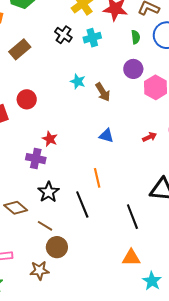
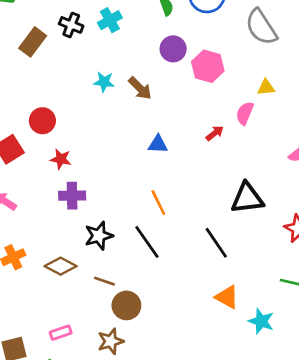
brown rectangle: (20, 49) -> (33, 42), moved
red star: (50, 139) -> (61, 159), moved
black star: (48, 192) -> (99, 236), turned 30
orange triangle: (131, 258) -> (227, 297), turned 42

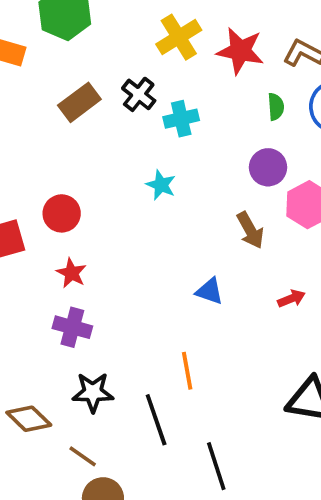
cyan cross: (110, 20) -> (181, 119), moved
brown arrow: (140, 88) -> (250, 230), moved
black line: (216, 243) -> (216, 466), moved

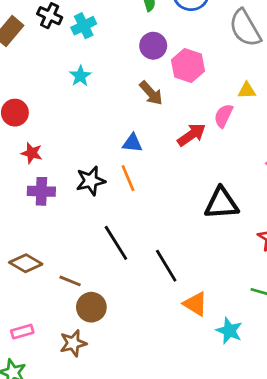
cyan star: (161, 185) -> (80, 76), turned 30
red arrow: (291, 299) -> (192, 135), size x1.5
orange line: (187, 371) -> (128, 178), moved
black star: (93, 392) -> (91, 181), moved

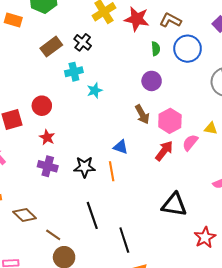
cyan cross: (84, 26) -> (74, 72), moved
pink hexagon: (188, 65) -> (170, 121), moved
red arrow: (192, 135) -> (164, 151), turned -30

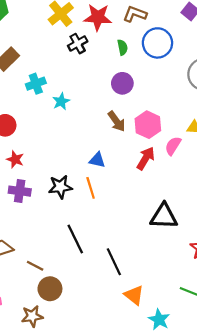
black cross: (83, 42) -> (78, 44), moved, turned 30

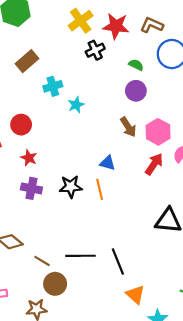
green semicircle: (122, 47) -> (136, 65), moved, turned -56
black line: (75, 239) -> (80, 256), moved, turned -68

